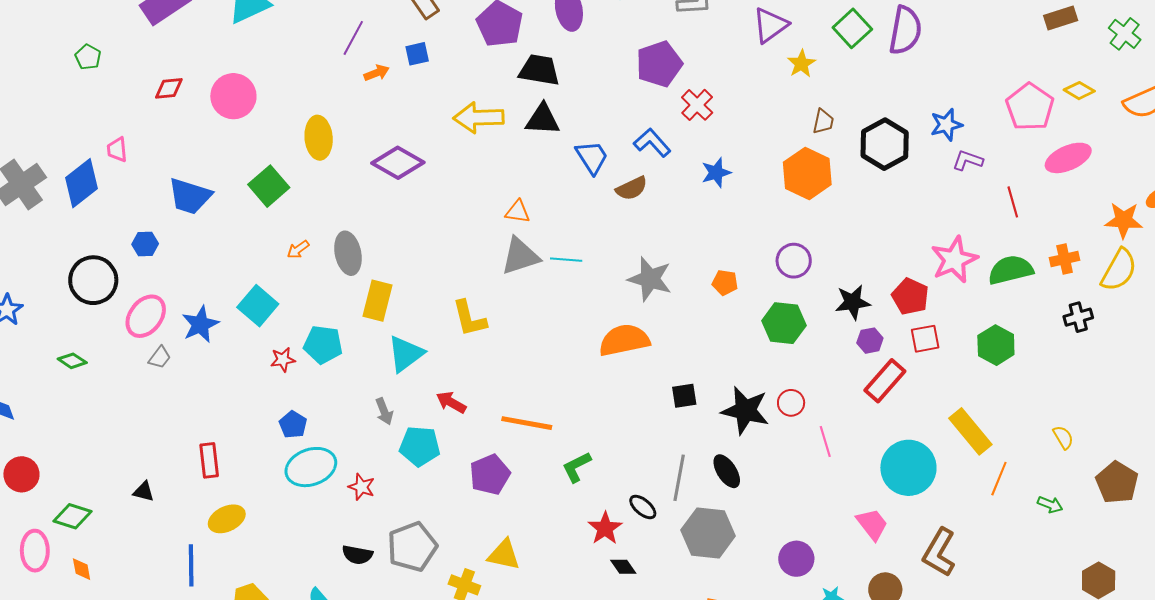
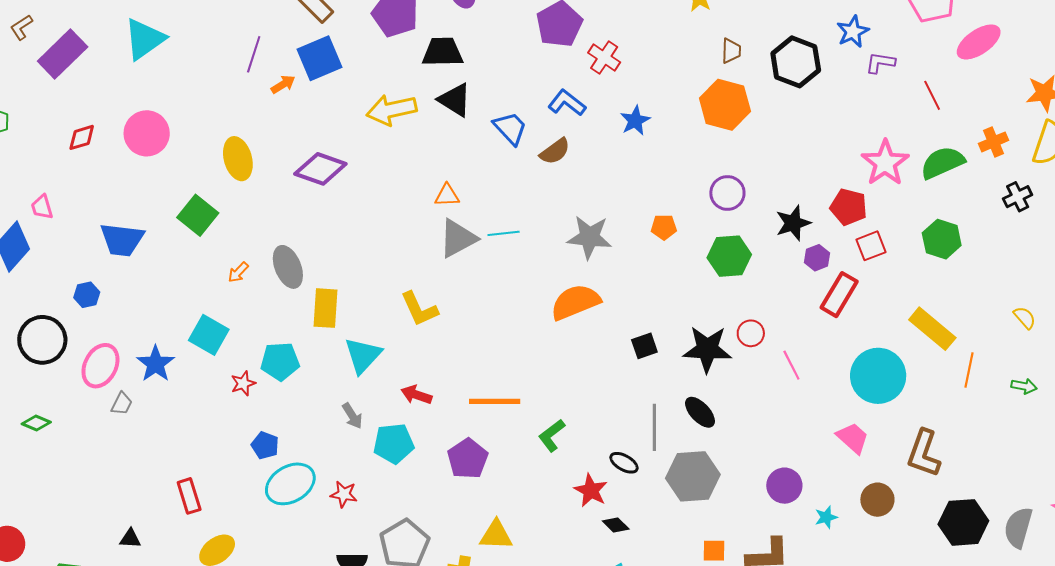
blue square: (417, 54) -> (320, 58), size x1.8
black triangle: (543, 119) -> (455, 100), turned 39

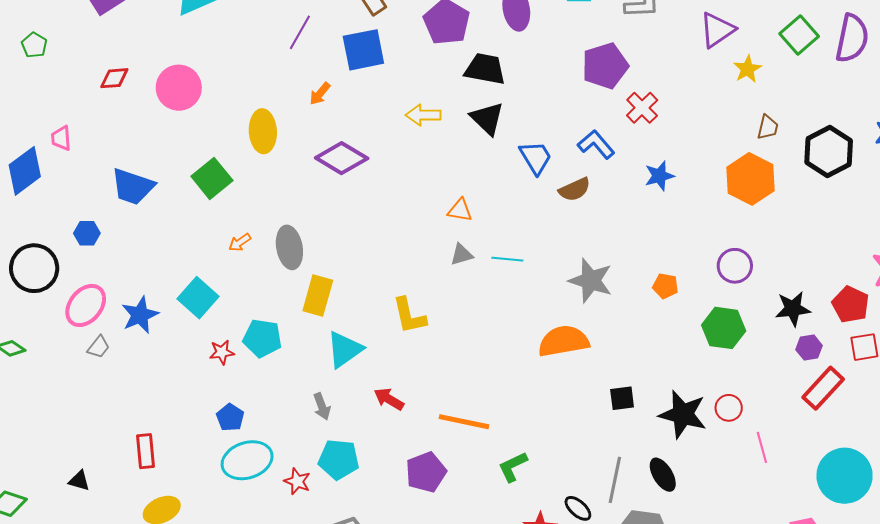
orange arrow: (283, 84) -> (320, 94), moved, turned 150
yellow arrow: (392, 110) -> (423, 115), size x0.7
gray triangle: (458, 238) -> (462, 255), size x0.6
cyan pentagon: (394, 444) -> (339, 459), moved

